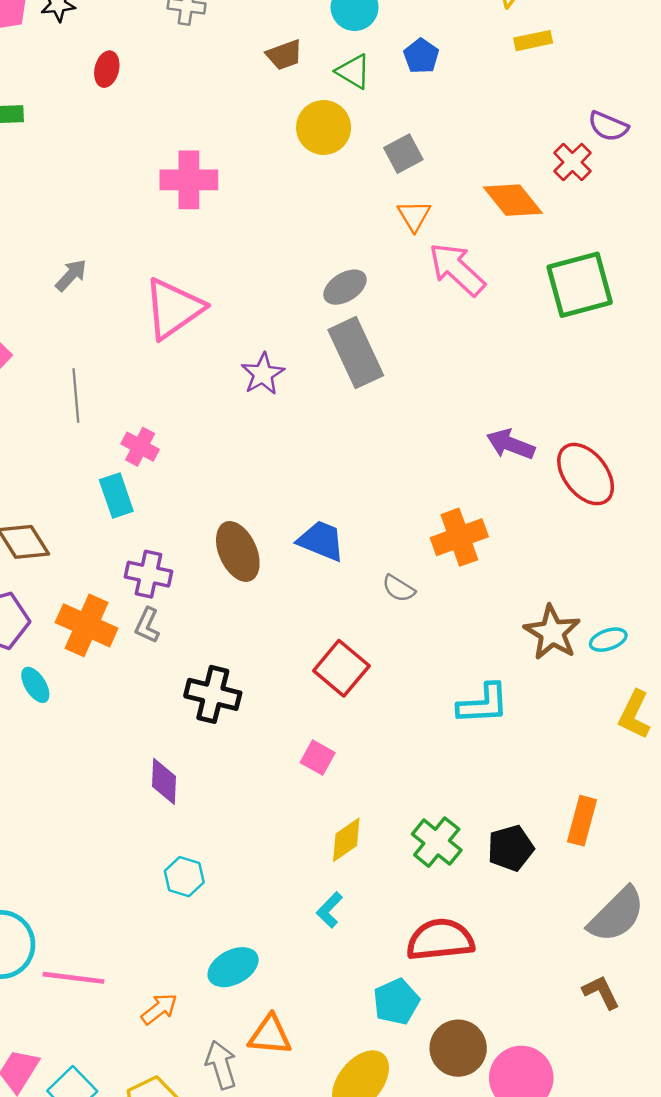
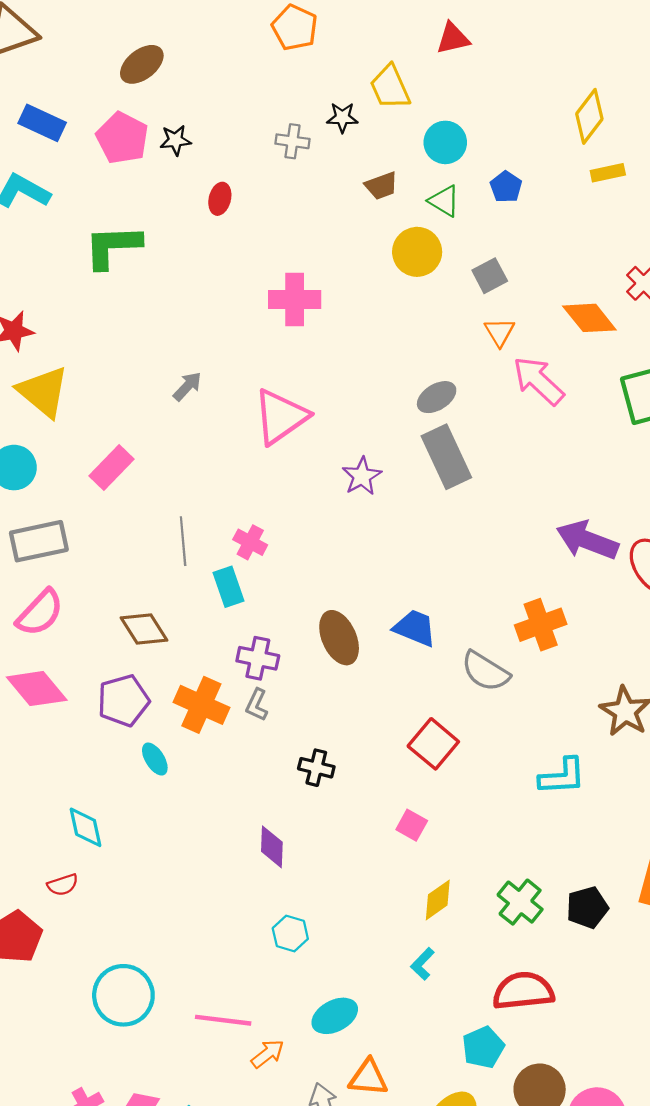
gray line: (76, 395) -> (183, 541), moved
purple arrow: (511, 444) -> (587, 540), size x1.4
gray semicircle: (399, 588) -> (485, 671), size x1.6
black cross: (213, 694) -> (316, 768), size x0.7
pink line: (73, 978) -> (223, 1020), moved

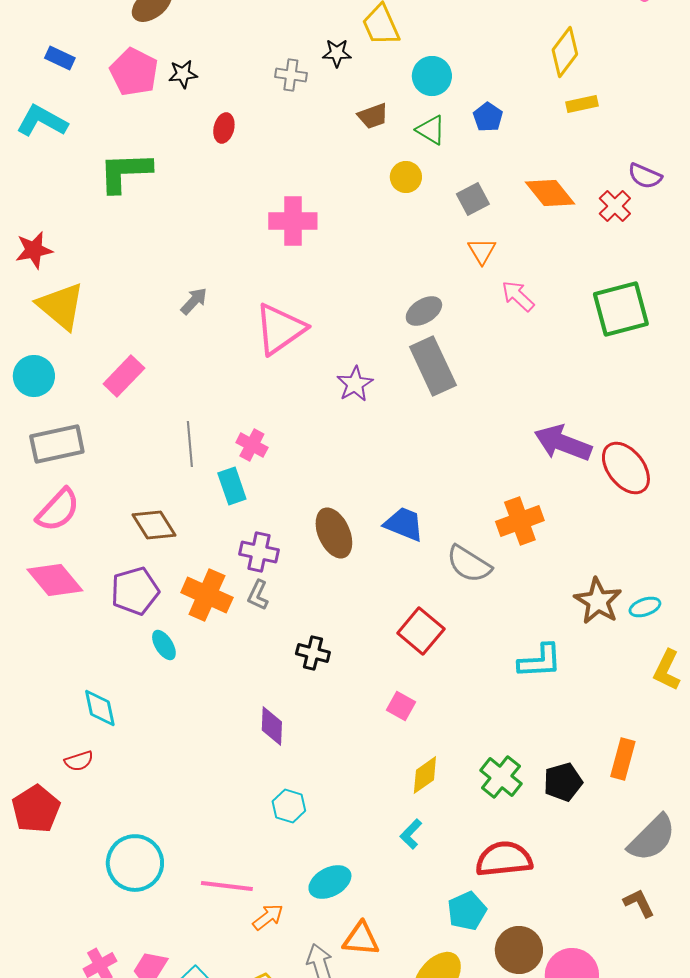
blue rectangle: (42, 123) -> (60, 58), size x0.7
yellow circle: (417, 252) -> (406, 177), size x0.7
orange diamond: (589, 318) -> (550, 193), moved
pink arrow: (538, 381) -> (518, 296), size x0.7

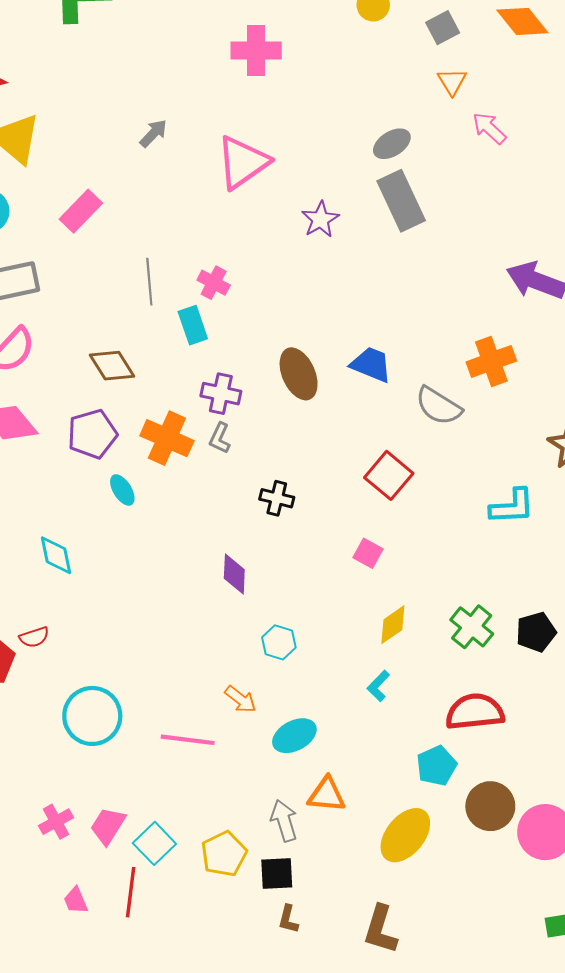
red semicircle: (79, 761) -> (34, 637), moved
cyan hexagon: (289, 806) -> (279, 642), moved
orange arrow: (268, 917) -> (241, 699), moved, turned 76

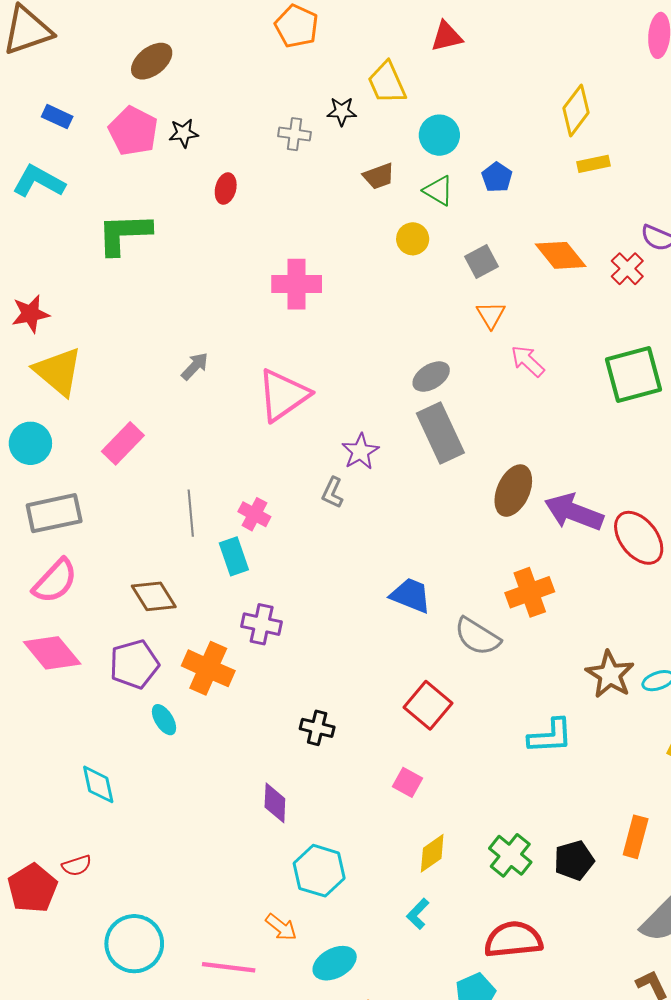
brown ellipse: (299, 374) -> (513, 491), moved, turned 48
gray L-shape: (220, 438) -> (332, 493), moved
cyan hexagon: (279, 642) -> (319, 871), size x1.5

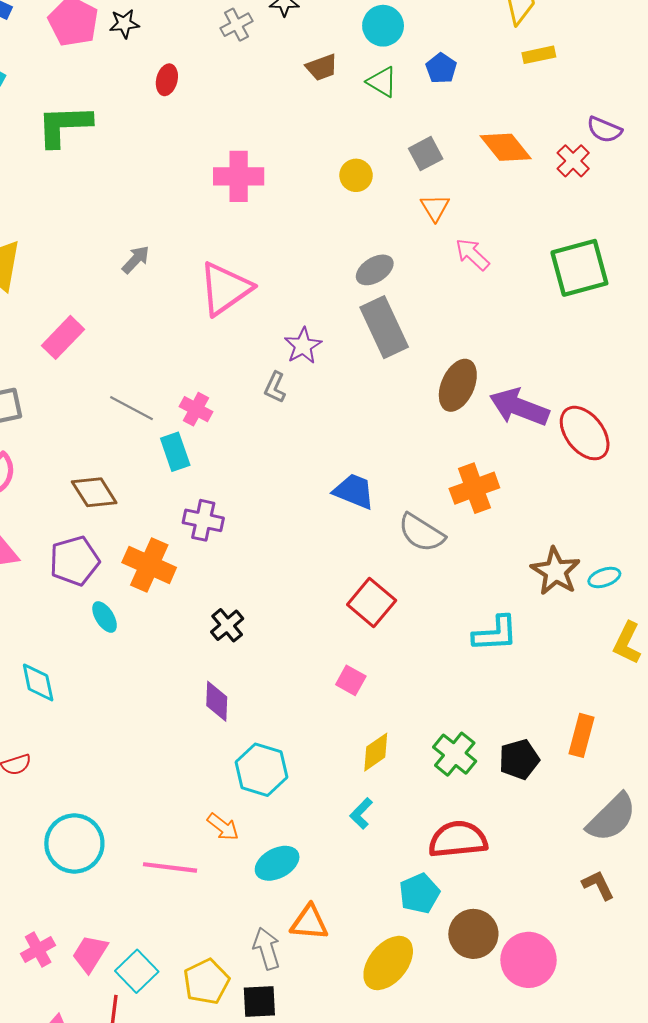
gray cross: (294, 134) -> (237, 25), turned -36
yellow circle: (413, 239) -> (356, 175), moved
gray line: (191, 513) -> (132, 408), turned -57
black cross: (317, 728) -> (227, 625), moved, turned 36

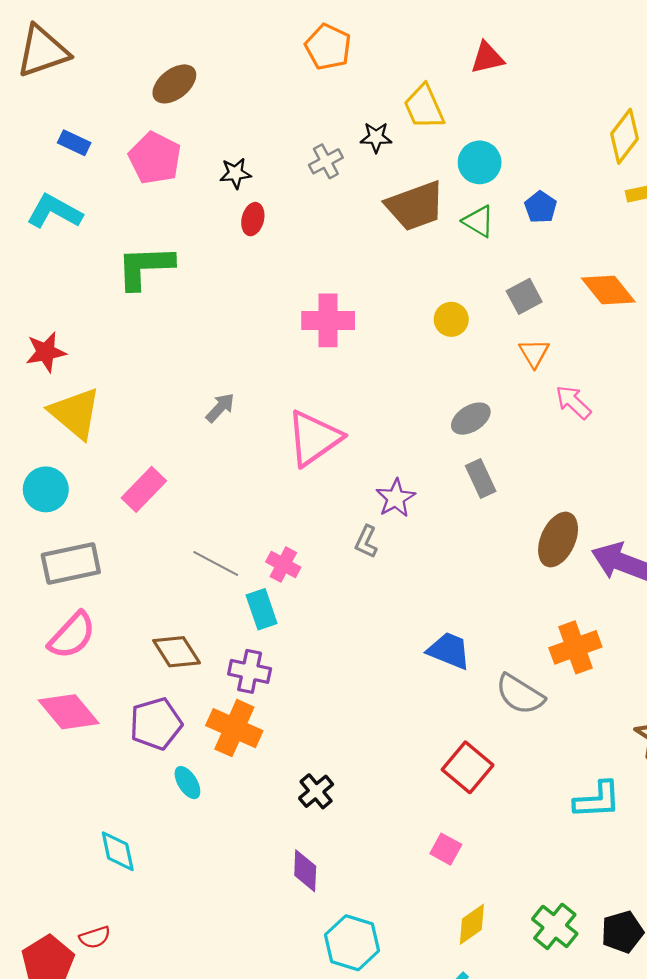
black star: (124, 24) -> (235, 173), moved
brown trapezoid: (322, 67) -> (415, 206), size x1.8
gray rectangle: (384, 327) -> (481, 478), size x0.6
purple cross: (203, 520) -> (250, 671), moved

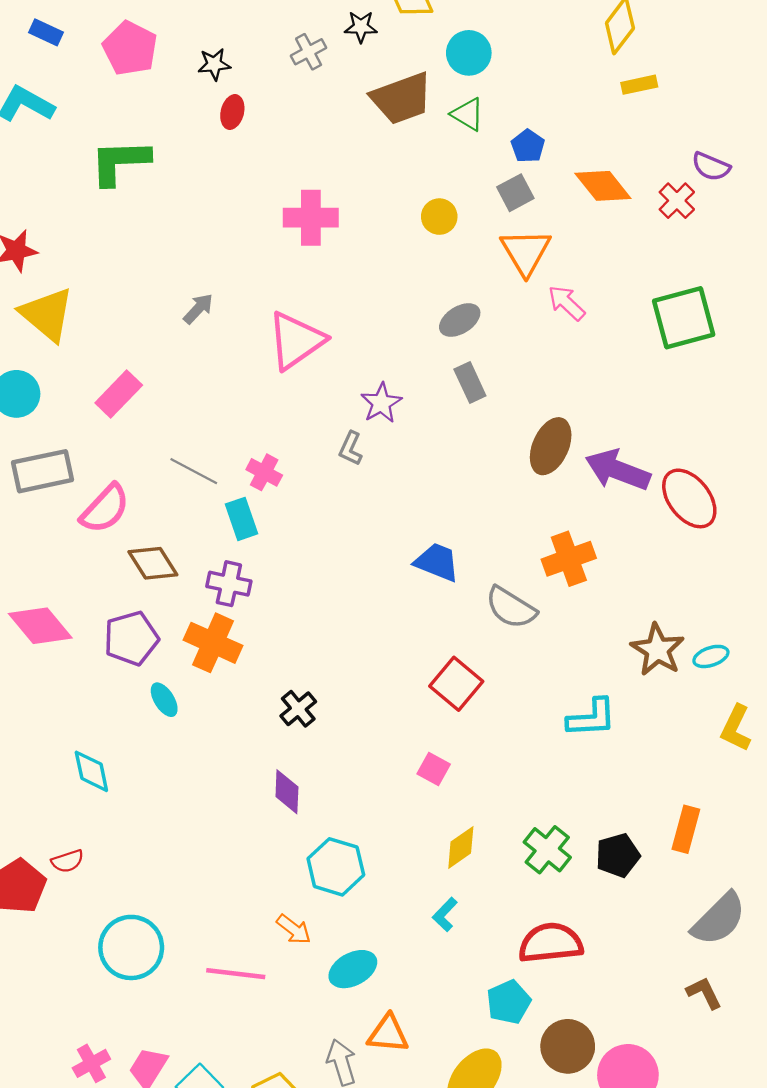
blue pentagon: (541, 207) -> (528, 146), moved
orange triangle: (534, 353) -> (526, 252), size x1.6
pink semicircle: (72, 635) -> (105, 509), moved

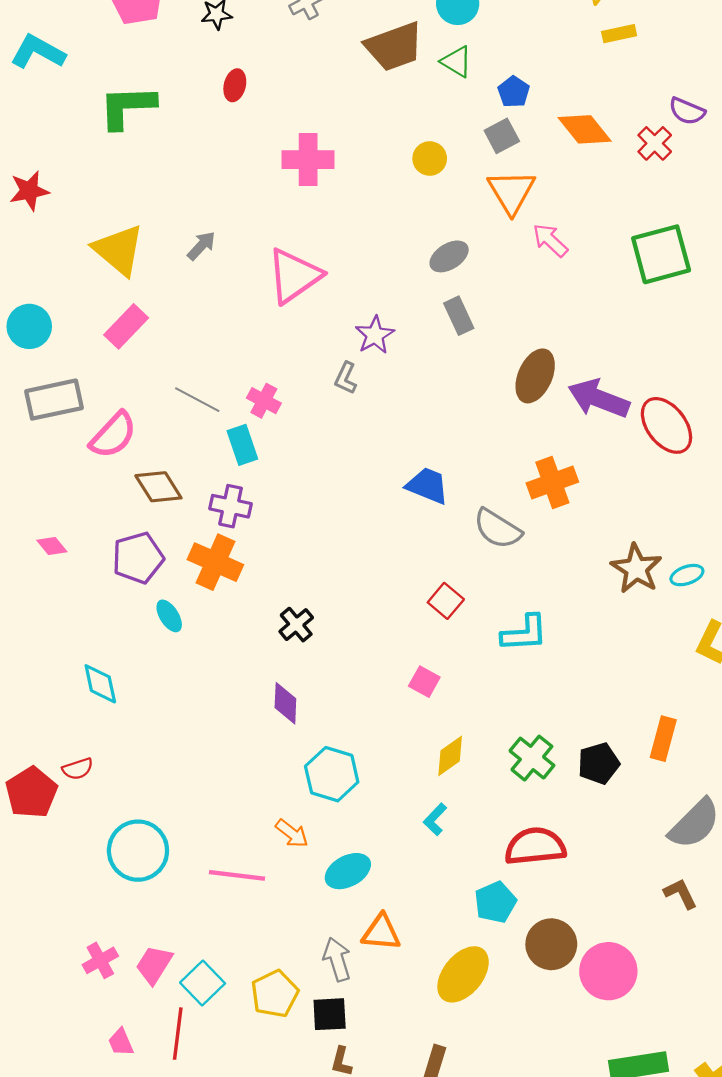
red ellipse: (232, 112) -> (235, 85), moved
yellow triangle: (47, 314) -> (119, 250), moved
pink diamond: (40, 626) -> (52, 546), size x0.5
red square: (456, 684) -> (446, 601), size x0.7
cyan L-shape: (592, 718) -> (524, 633), moved

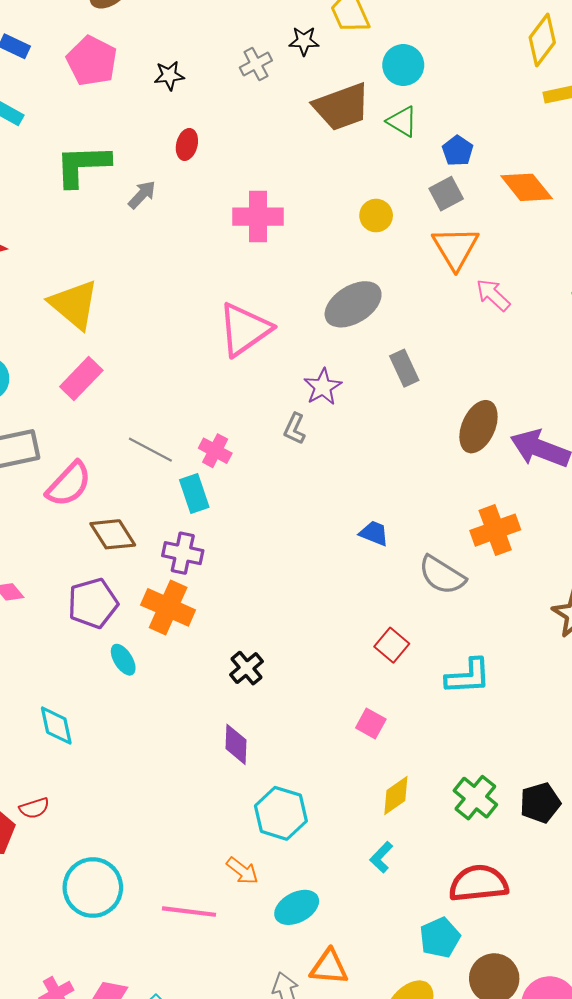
gray arrow: (201, 246) -> (142, 195), moved
gray ellipse: (449, 256) -> (353, 304), moved, size x1.5
blue trapezoid: (428, 486) -> (374, 533), size x0.7

